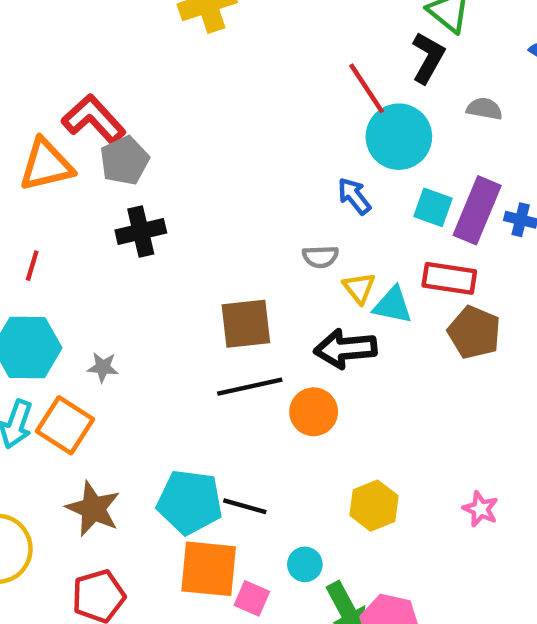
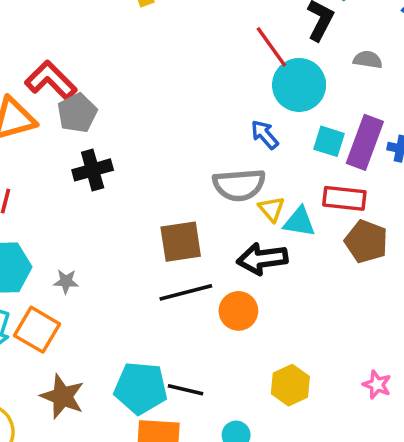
gray semicircle: (320, 257) -> (239, 185), size x1.8

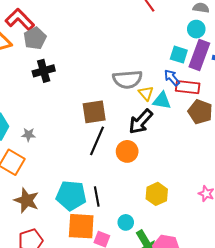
cyan circle: (299, 85) -> (196, 29), moved, size x0.6
blue arrow: (265, 135) -> (172, 78), moved
black arrow: (262, 259) -> (141, 122), turned -40
black line: (186, 292) -> (97, 141), turned -52
black line: (186, 390) -> (97, 197), turned 66

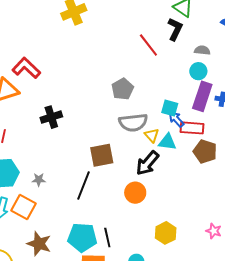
gray pentagon: (35, 38) -> (123, 89), moved
cyan square: (179, 55) -> (170, 108), moved
black line: (97, 141) -> (83, 185), moved

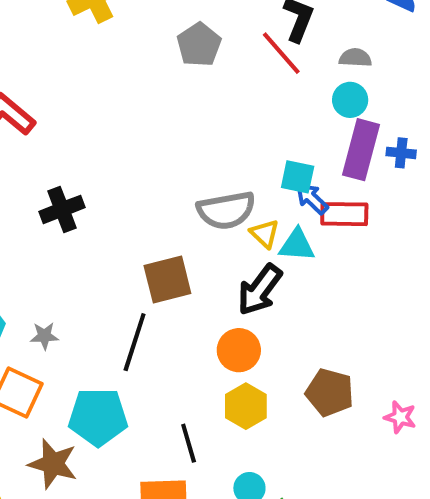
red line: (148, 45) -> (281, 53), moved
gray pentagon: (123, 89) -> (199, 45), moved
brown pentagon: (205, 152) -> (330, 392), moved
yellow hexagon: (166, 233) -> (246, 406), moved
cyan pentagon: (82, 237) -> (98, 417), moved

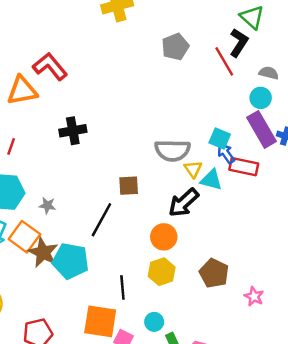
purple rectangle: (361, 150) -> (261, 129), turned -56
brown square: (167, 279) -> (129, 186), size x0.7
brown star: (53, 464) -> (43, 252), moved

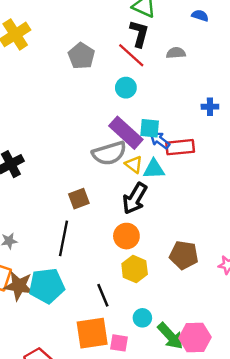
cyan circle: (261, 98) -> (126, 88), moved
purple rectangle: (261, 129) -> (126, 133), moved

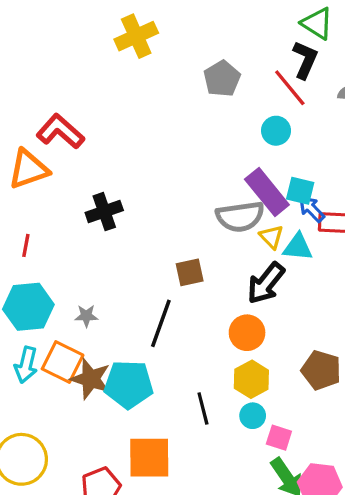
cyan circle: (142, 318) -> (253, 416), moved
orange square: (92, 333) -> (149, 458), moved
pink square: (119, 343) -> (279, 438), moved

